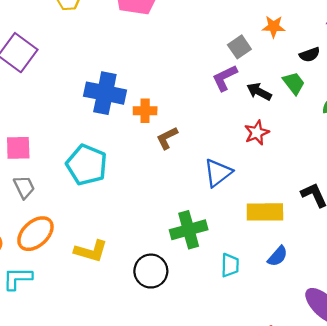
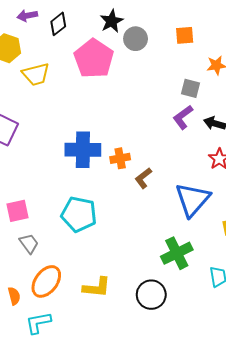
gray square: (239, 47) -> (190, 88), turned -30
blue triangle: (218, 173) -> (193, 200), size x1.4

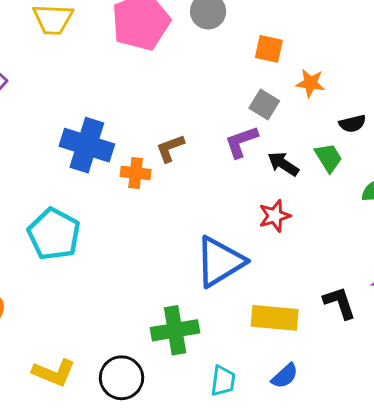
orange square: (185, 35) -> (269, 49), moved
brown L-shape: (143, 178) -> (170, 148), moved
yellow L-shape: (97, 287) -> (54, 373), moved

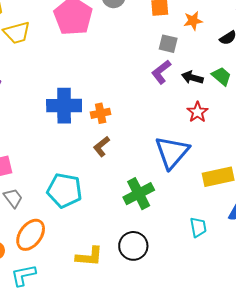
brown L-shape: (170, 148) -> (101, 147), moved
green trapezoid: (328, 158) -> (221, 76), moved
cyan pentagon: (54, 234) -> (64, 190), moved
green cross: (175, 330) -> (139, 194), moved

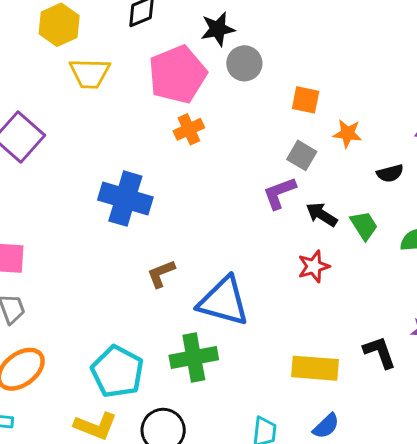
orange cross: (101, 113) -> (189, 129), moved, turned -30
blue triangle: (172, 152) -> (224, 301), moved, turned 48
cyan pentagon: (64, 190) -> (117, 372), moved

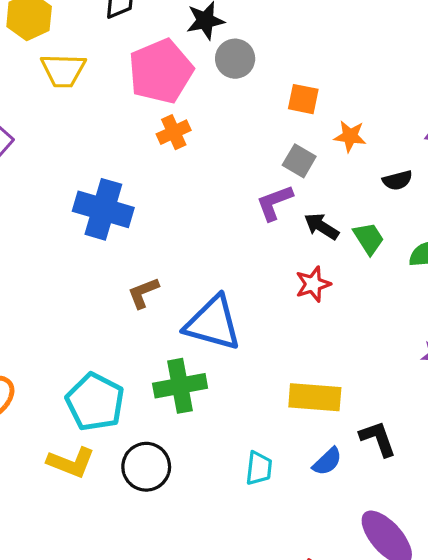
black L-shape: (380, 352) -> (378, 439), moved

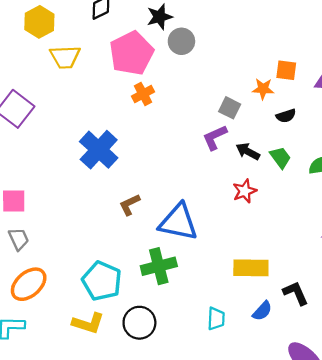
orange square: (303, 99) -> (286, 70), moved
black semicircle: (397, 180) -> (286, 116), moved
blue cross: (103, 209) -> (99, 150), turned 30

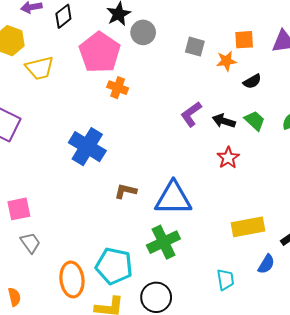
orange cross: (143, 94) -> (118, 88), turned -30
gray square: (230, 108) -> (195, 47), moved
brown L-shape: (130, 205) -> (126, 191), turned 50
orange ellipse: (29, 284) -> (72, 279), moved, turned -44

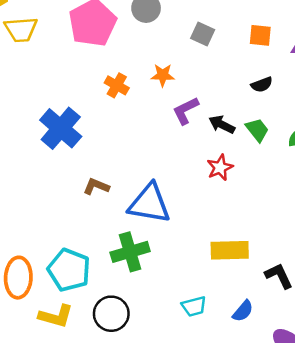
orange star: (226, 61) -> (163, 75), moved
orange cross: (118, 88) -> (117, 85), moved
blue semicircle: (266, 264) -> (243, 311), moved
cyan trapezoid: (225, 280) -> (194, 306), turned 75

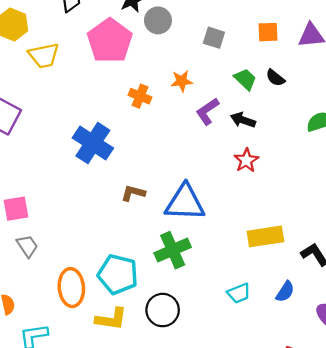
black semicircle: (262, 85) -> (275, 78), turned 66
green trapezoid: (257, 130) -> (245, 79), moved

